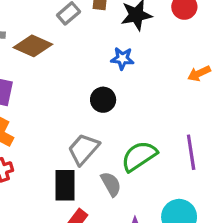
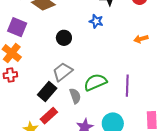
black circle: (103, 100) -> (64, 38), moved
black rectangle: (65, 185) -> (47, 92), turned 30

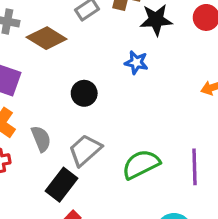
gray semicircle: (75, 96) -> (41, 139), moved

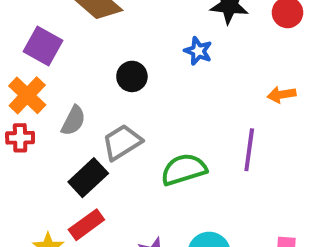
gray semicircle: (41, 139) -> (73, 121), turned 40
purple line: (195, 167) -> (249, 150), moved

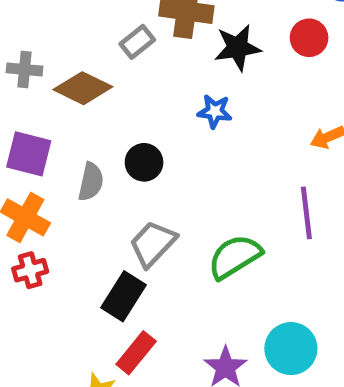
gray semicircle: (73, 121) -> (91, 182), moved

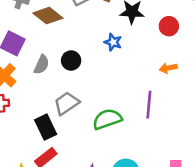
red circle: (309, 38) -> (169, 26), moved
black rectangle: (124, 296) -> (46, 127), turned -70

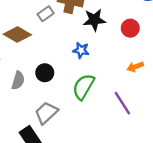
purple line: (149, 105) -> (122, 103), turned -30
green semicircle: (107, 119) -> (83, 87), moved, turned -32

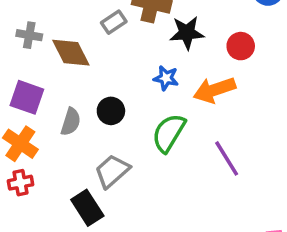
brown diamond: (17, 34) -> (71, 53), turned 32
orange arrow: (135, 67) -> (214, 90), moved, size x1.6

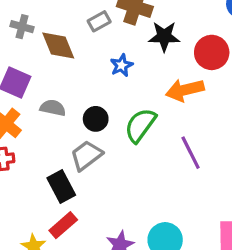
red circle: (241, 46) -> (212, 52), size x1.4
blue star: (166, 78) -> (122, 65), moved, turned 30
black circle: (111, 111) -> (96, 119), moved
gray semicircle: (71, 122) -> (53, 108), turned -100

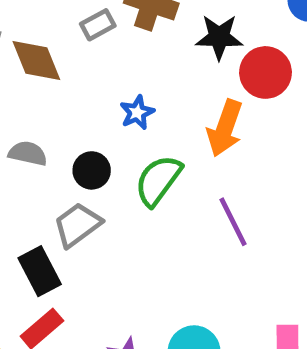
black star: (164, 36) -> (219, 37), moved
blue star: (122, 65) -> (137, 113), moved
orange arrow: (185, 90) -> (225, 128), turned -57

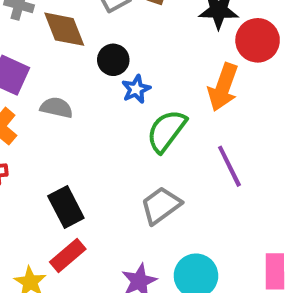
blue star: (137, 113) -> (136, 89), moved
black circle: (92, 170) -> (113, 60), moved
gray trapezoid: (77, 225) -> (161, 205), moved

